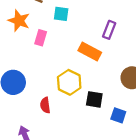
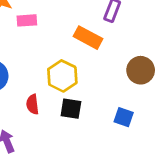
pink rectangle: (41, 38) -> (27, 20), turned 70
black square: (94, 99) -> (71, 109), moved

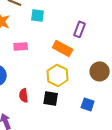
pink rectangle: (27, 20) -> (21, 46), moved
yellow hexagon: (62, 76) -> (58, 75), moved

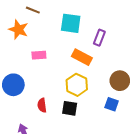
cyan square: (38, 15) -> (71, 23), moved, size x1.5
blue square: (88, 104) -> (112, 104), moved

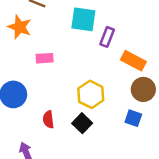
purple rectangle: (99, 38) -> (107, 37), moved
orange rectangle: (82, 57) -> (133, 61), moved
black square: (70, 108) -> (82, 123), turned 35

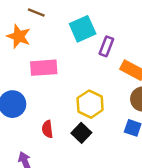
cyan square: (83, 19) -> (83, 29), turned -32
pink rectangle: (45, 58) -> (44, 68), size x1.5

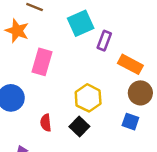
pink rectangle: (44, 68) -> (42, 62), turned -70

